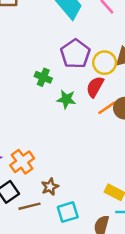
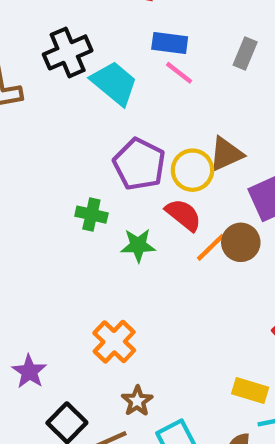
red semicircle: (95, 87) -> (183, 215), turned 110
orange cross: (22, 162) -> (114, 342), moved

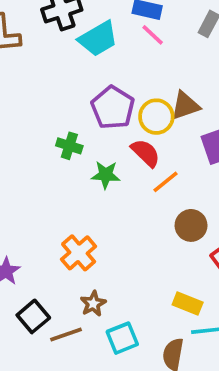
cyan trapezoid: (114, 83) -> (98, 39), turned 105
brown circle: (241, 242) -> (191, 225), moved

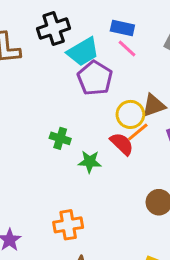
purple pentagon: (113, 108) -> (95, 78), moved
orange line: (166, 182) -> (138, 132), moved
orange cross: (79, 253) -> (68, 225), turned 32

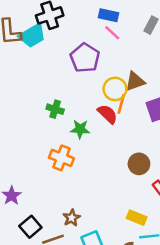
cyan trapezoid: (83, 52) -> (32, 36), moved
orange line: (138, 132) -> (121, 104), turned -36
orange cross: (68, 225) -> (61, 158), moved, turned 30

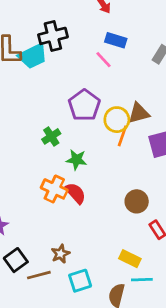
pink line: (112, 33) -> (104, 60), moved
purple pentagon: (85, 58) -> (84, 105), moved
green cross: (55, 109) -> (51, 136), turned 35
red semicircle: (108, 114) -> (75, 193), moved

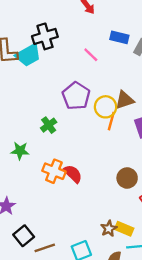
blue rectangle: (116, 40) -> (119, 37), moved
green star: (76, 160) -> (20, 151), moved
brown star: (60, 254) -> (109, 229), moved

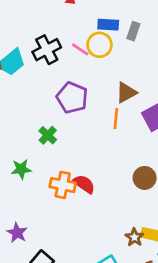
black cross: (45, 36) -> (47, 50), moved
yellow circle: (106, 107) -> (100, 45), moved

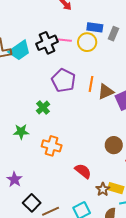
pink line: (80, 49) -> (65, 40), moved, turned -32
brown triangle: (126, 93) -> (106, 92), moved
orange line: (116, 118) -> (91, 84), moved
red semicircle: (84, 184) -> (83, 171), moved

